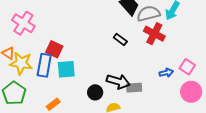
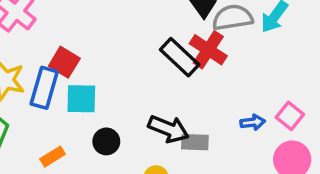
red cross: (154, 34) -> (208, 50), moved
black rectangle: (120, 40) -> (180, 57), size x1.6
black circle: (95, 92) -> (106, 141), moved

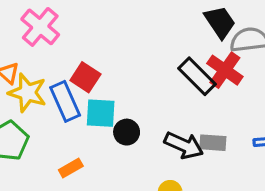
blue rectangle: (44, 88) -> (65, 101), turned -42
black circle: (106, 141) -> (127, 132), moved
gray rectangle: (195, 142) -> (213, 143), moved

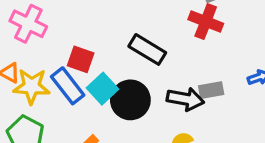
black rectangle: (197, 76) -> (147, 49), moved
cyan square: (101, 113) -> (102, 89), turned -32
black circle: (127, 132) -> (130, 100), size x1.6

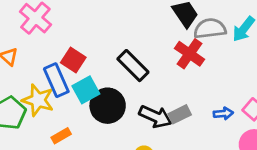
yellow star: (32, 86) -> (38, 100), moved
gray rectangle: (211, 90) -> (180, 114), turned -30

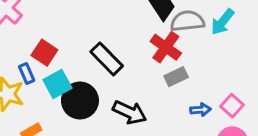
blue rectangle: (56, 80) -> (27, 73), size x0.6
gray rectangle: (180, 114) -> (176, 77), moved

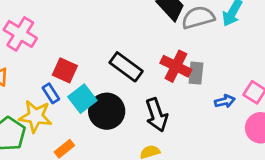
red cross: (166, 47) -> (176, 66), moved
gray rectangle: (176, 77) -> (196, 73), turned -50
black arrow: (130, 112) -> (157, 115), turned 56

